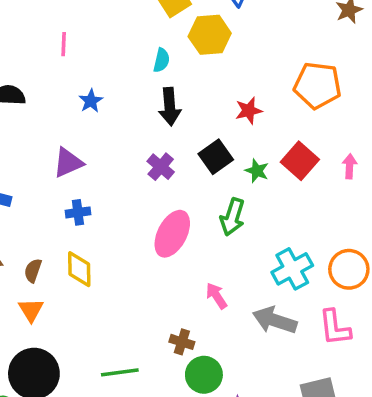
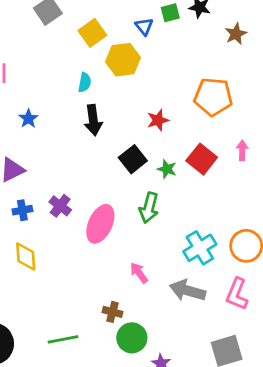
pink arrow: (350, 166) -> (242, 150), moved
purple cross: (161, 167) -> (60, 206), moved
pink L-shape: (335, 328) -> (237, 294), turned 32

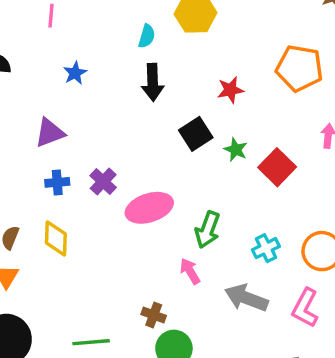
red square: (202, 159) -> (277, 167), moved
green arrow: (149, 208) -> (208, 230), moved
pink ellipse: (100, 224) -> (149, 208), turned 42
cyan cross: (200, 248) -> (266, 248), size x0.7

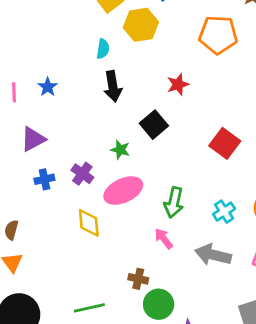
pink line: (51, 16) -> (14, 92), moved
orange pentagon: (299, 68) -> (218, 35), moved
green star: (236, 150) -> (120, 150), moved
yellow diamond: (56, 238) -> (89, 223), moved

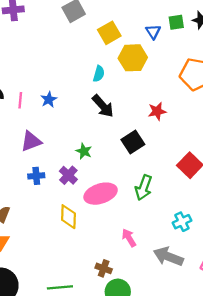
black arrow: (113, 86) -> (103, 106), turned -40
green star: (120, 150) -> (84, 151), moved
green arrow: (174, 202) -> (144, 188), moved

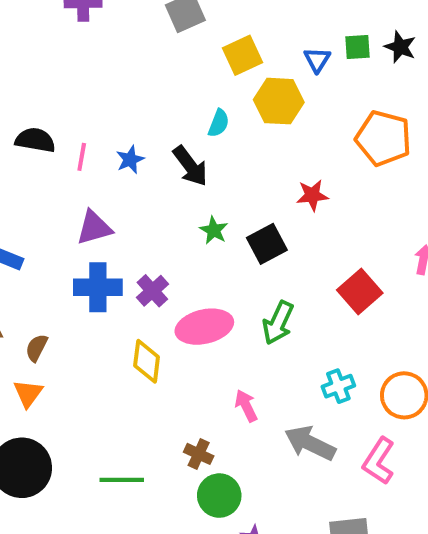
black arrow: (103, 106) -> (190, 166), moved
green star: (84, 151) -> (214, 230), moved
blue cross: (36, 176) -> (98, 287), size x1.6

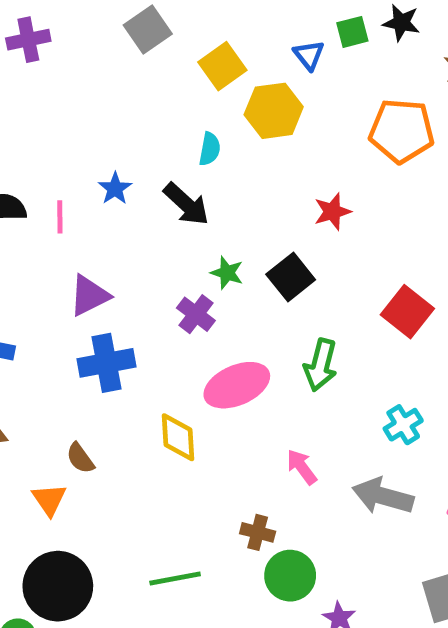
blue star: (130, 160) -> (115, 189), moved
purple cross: (152, 291) -> (196, 314), moved
brown semicircle: (37, 348) -> (80, 458), moved, turned -52

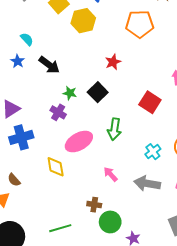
cyan semicircle: (210, 149) -> (27, 39), moved, turned -48

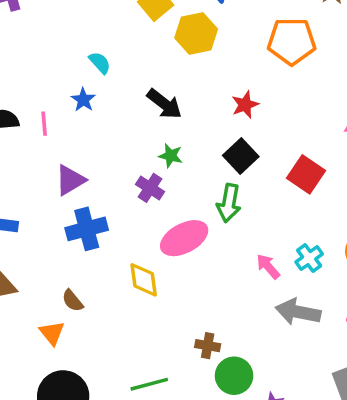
black arrow: (49, 65) -> (164, 104), moved
black square: (98, 92) -> (241, 156), moved
green arrow: (114, 129) -> (229, 203), moved
pink arrow: (111, 174) -> (268, 266), moved

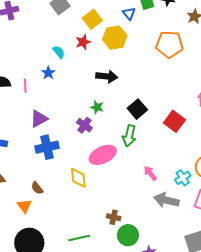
black arrow: (164, 104) -> (107, 76), moved, turned -35
red star: (245, 105) -> (83, 42), moved
cyan cross: (309, 258) -> (183, 178), moved

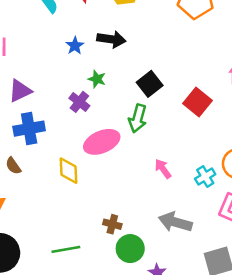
blue star: (48, 73) -> (75, 46), moved
brown semicircle: (37, 188) -> (13, 166), moved
gray arrow: (166, 200) -> (175, 222), moved

